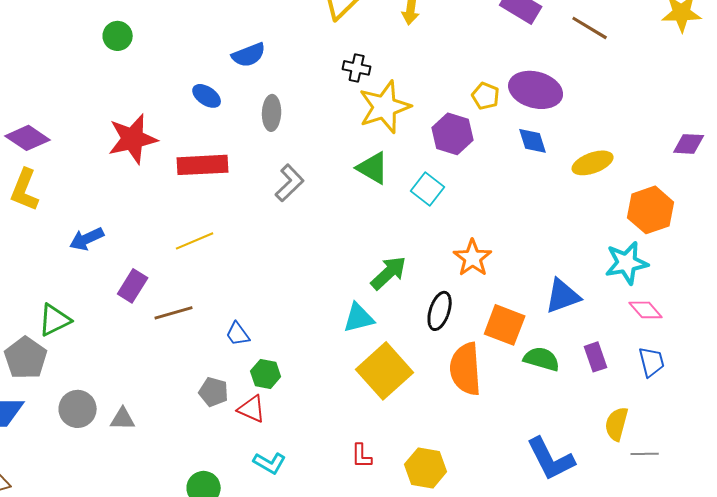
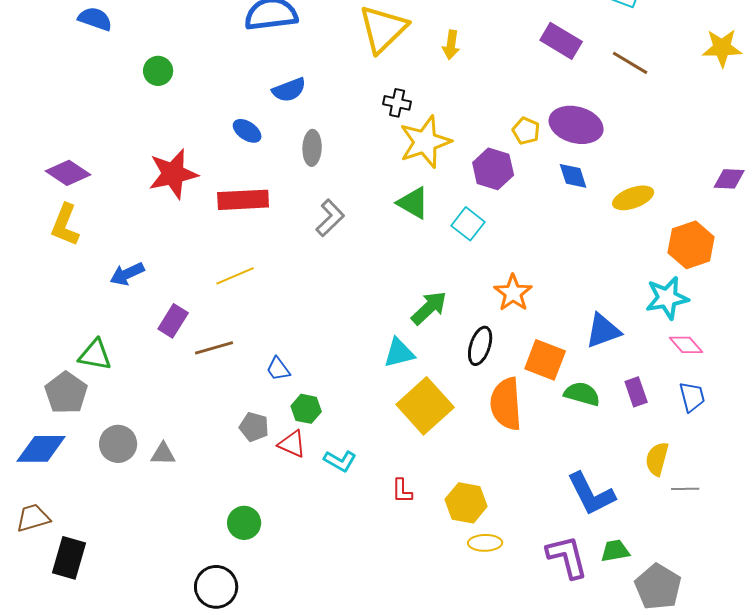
green triangle: (55, 320) -> (95, 355), turned 36
cyan L-shape: (270, 463) -> (340, 461), moved

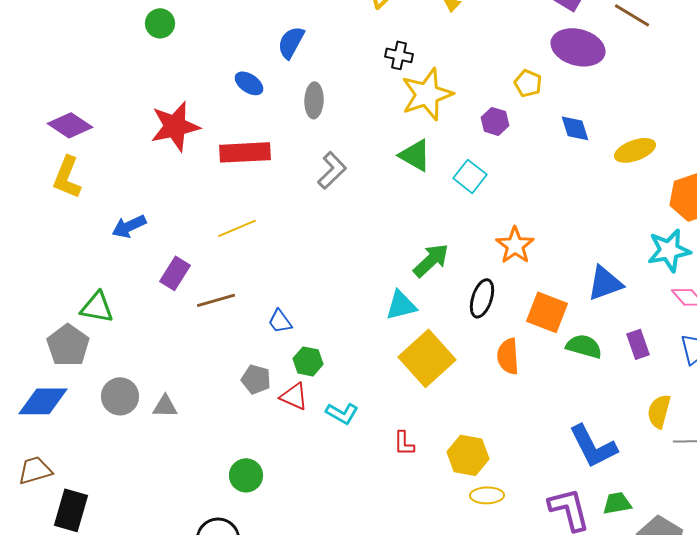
blue semicircle: (289, 90) -> (291, 42), turned 140
purple ellipse: (576, 125) -> (578, 47), moved
purple hexagon: (493, 169) -> (495, 121), size x0.7
orange semicircle: (506, 404) -> (508, 356), size x0.7

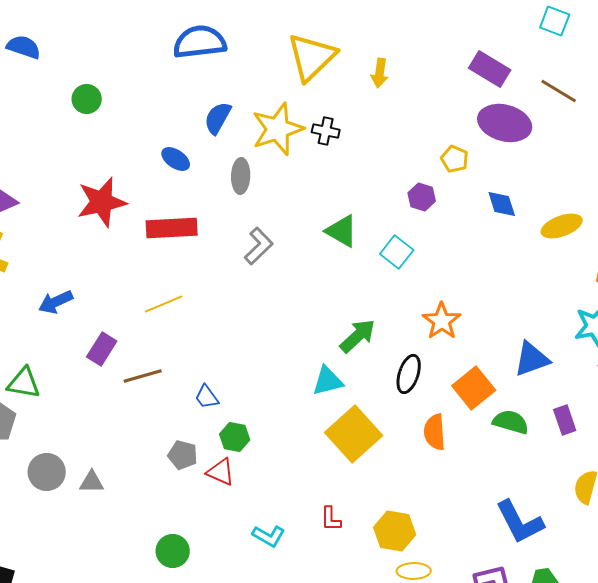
yellow star: (427, 94) -> (278, 129), moved
orange square: (547, 312) -> (474, 388), turned 30
cyan L-shape: (342, 413) -> (269, 536), moved

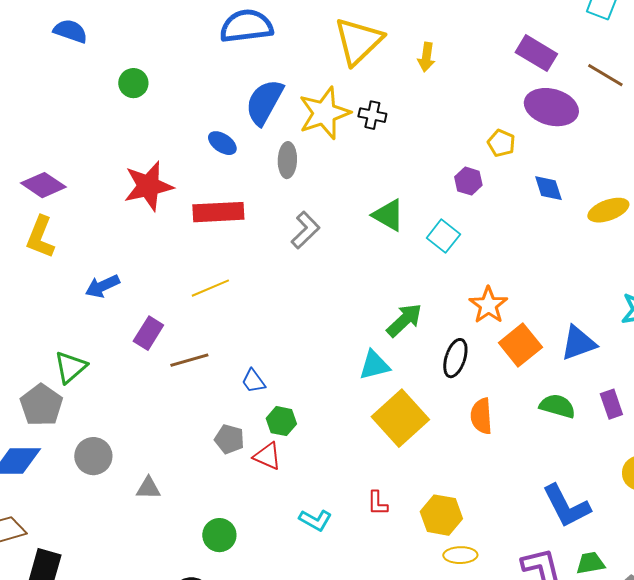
blue semicircle: (218, 118) -> (264, 102), size x1.4
green triangle: (24, 383) -> (70, 367), turned -51
orange square: (474, 388) -> (520, 345), moved
gray triangle: (92, 482) -> (148, 488), moved

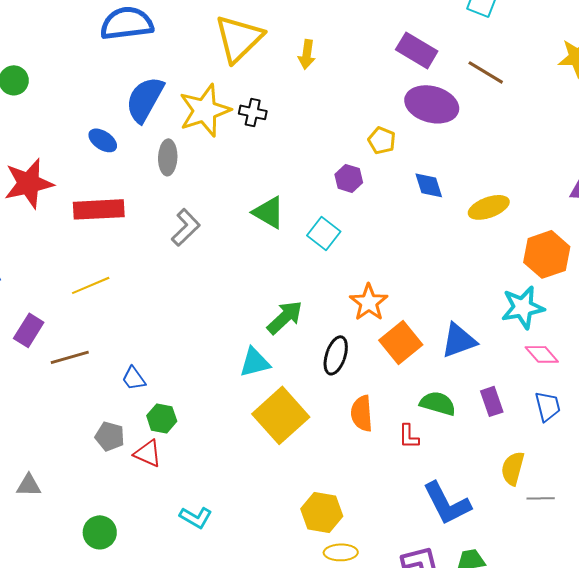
red L-shape: (377, 503) -> (409, 436), moved

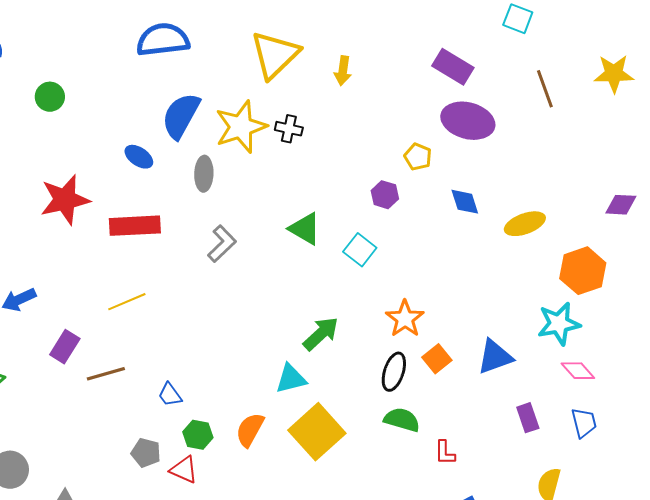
brown line: (486, 72) -> (545, 89), moved, turned 39
orange square: (401, 342) -> (437, 359), size x0.7
black ellipse: (336, 355) -> (394, 372), moved
green semicircle: (438, 403) -> (402, 420), moved
orange semicircle: (362, 413) -> (250, 430), moved, turned 33

